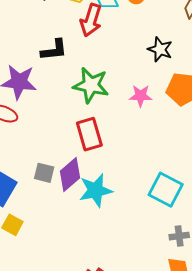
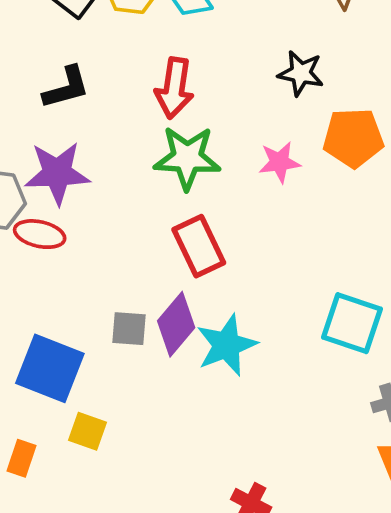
red arrow: (91, 20) -> (174, 88), moved
black L-shape: (54, 50) -> (66, 88), moved

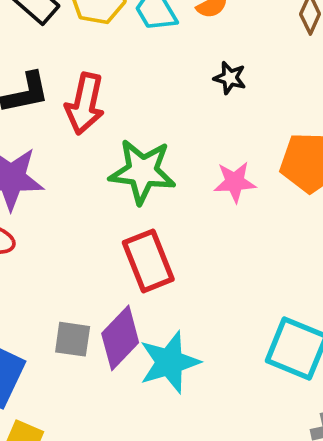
black star: (301, 73) -> (230, 78), moved, size x0.7
red arrow: (174, 88) -> (85, 104), moved

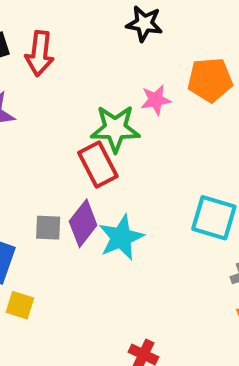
black star: (230, 78) -> (144, 24), size x1.5
green star: (142, 172) -> (115, 129), moved

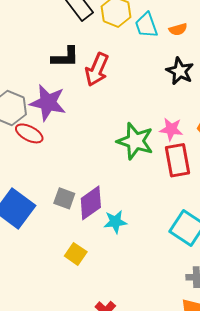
red rectangle: (98, 164) -> (177, 160), moved
cyan star: (121, 237) -> (115, 222), size x0.7
yellow square: (20, 305) -> (76, 254), moved

